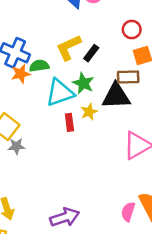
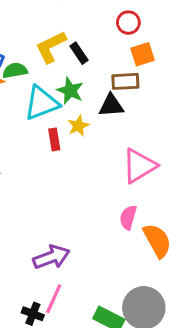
black rectangle: (91, 53) -> (79, 53), turned -70
black triangle: (116, 96) -> (111, 105), size x0.7
pink semicircle: (128, 212) -> (128, 217), moved

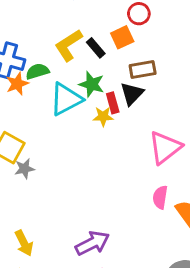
orange square: (142, 54) -> (122, 37), moved
black triangle: (111, 105) -> (132, 94), turned -35
yellow star: (78, 126) -> (103, 116), turned 30
red rectangle: (54, 139) -> (113, 103), moved

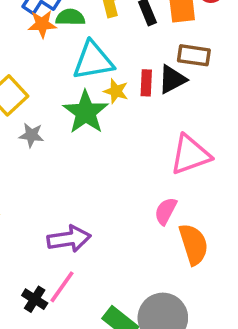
green star: (92, 84) -> (86, 112), moved, size x1.4
yellow star: (103, 116) -> (116, 91), moved
gray star: (24, 169) -> (31, 135), moved

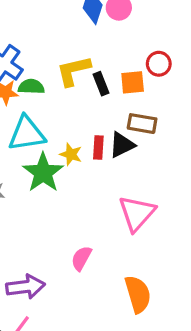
cyan triangle: (93, 61) -> (27, 134), moved
pink triangle: (190, 155) -> (137, 213), turned -30
pink semicircle: (166, 211) -> (81, 258), moved

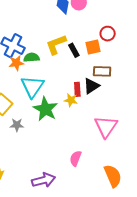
cyan triangle: (27, 134) -> (32, 87), turned -40
yellow star: (71, 154) -> (71, 100), moved

